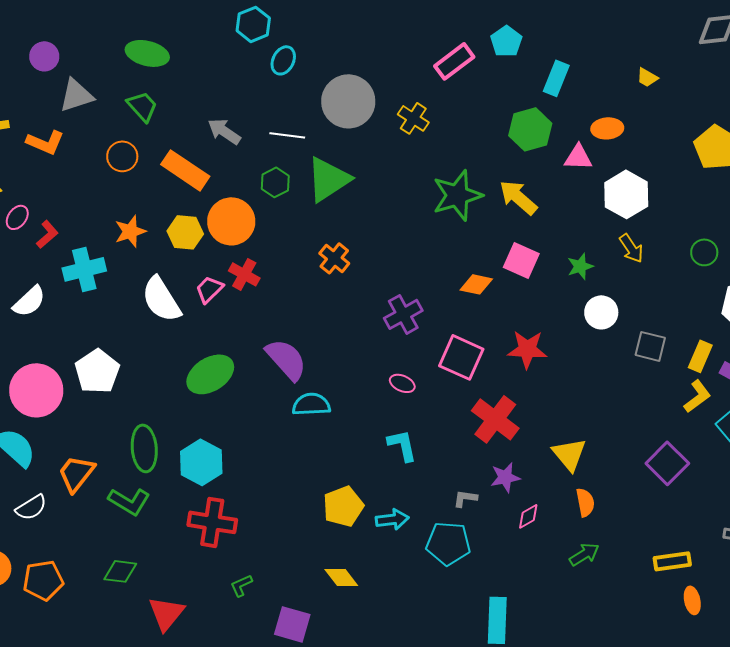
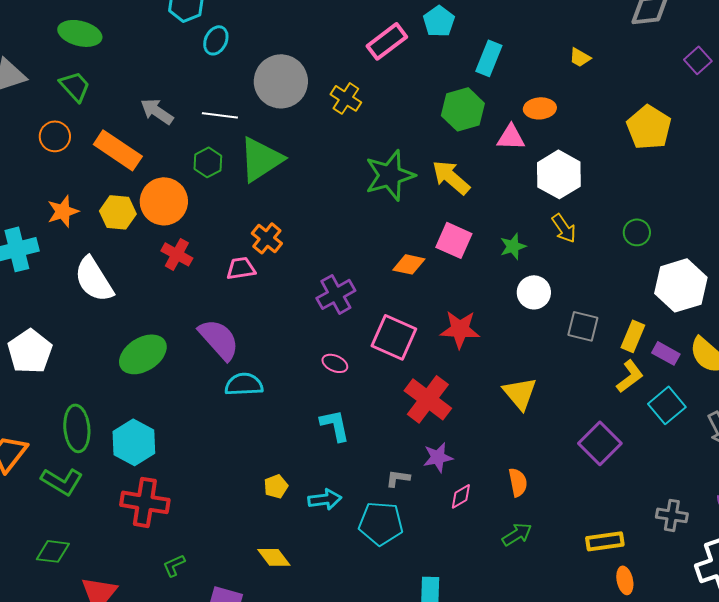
pink trapezoid: (209, 289) -> (241, 268), moved, turned 36
yellow triangle: (569, 454) -> (520, 393), moved
yellow pentagon: (343, 506) -> (276, 486), size x0.6

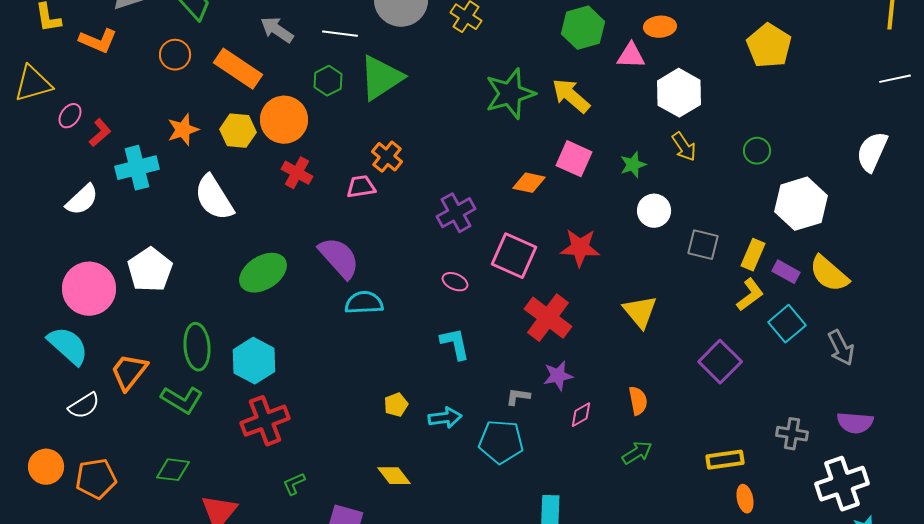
red cross: (145, 502) -> (265, 421), turned -30

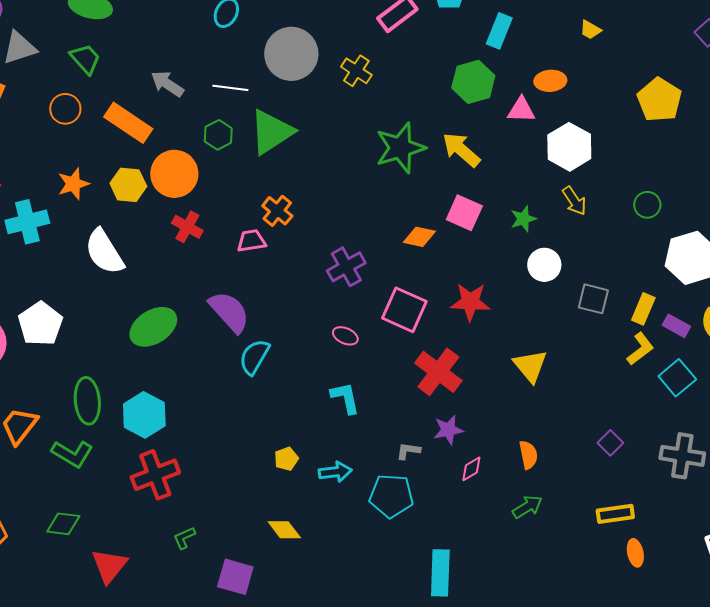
cyan semicircle: (364, 303) -> (254, 357), turned -57
purple square: (720, 362) -> (610, 443), moved, size x0.6
gray cross: (792, 434) -> (682, 456), moved, size x1.4

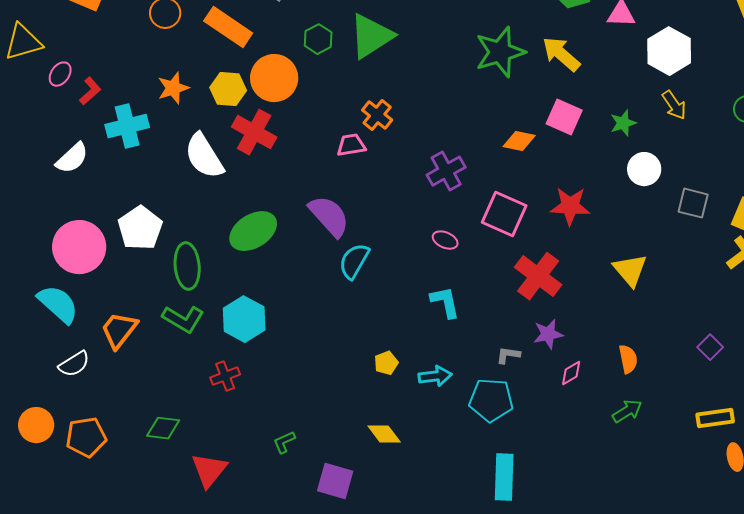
red cross: (187, 227) -> (254, 132), moved, size x1.4
green ellipse: (87, 401) -> (187, 266), moved
green L-shape: (72, 454) -> (183, 319), moved
red cross: (155, 475) -> (225, 376), moved, size x0.6
cyan rectangle: (440, 573) -> (504, 477), moved

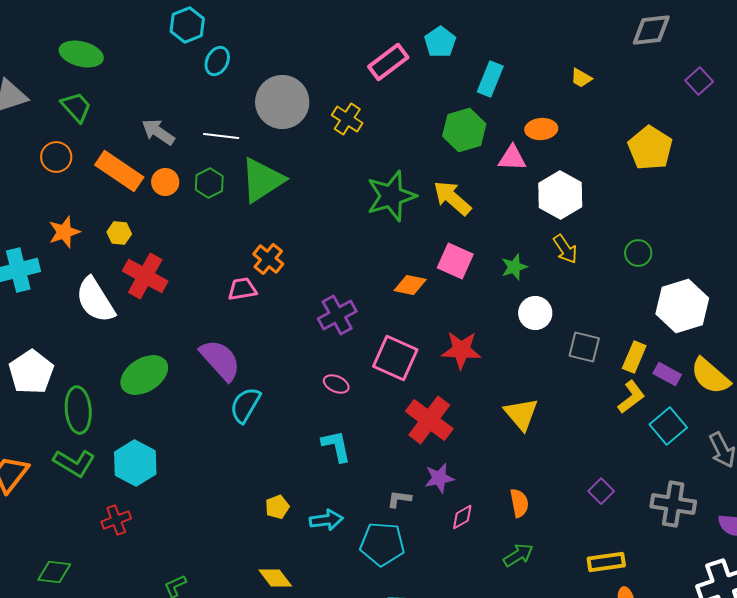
orange circle: (274, 78) -> (165, 182), moved, size x0.6
yellow hexagon: (228, 89) -> (119, 233), size x0.7

